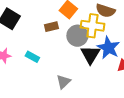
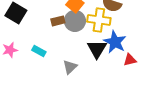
gray circle: (77, 36) -> (75, 21), moved
gray triangle: (63, 82) -> (70, 67), moved

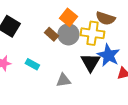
brown rectangle: (58, 21) -> (51, 34), turned 56
gray triangle: (70, 67) -> (63, 80), turned 35

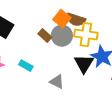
brown semicircle: (105, 18) -> (76, 20), moved
gray triangle: (63, 80) -> (57, 82), turned 35

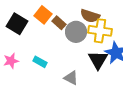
orange square: (62, 19) -> (43, 15), moved
brown rectangle: (45, 36) -> (59, 23), moved

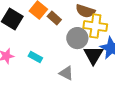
gray circle: (76, 32) -> (77, 38), moved

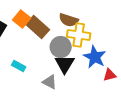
brown rectangle: (54, 18) -> (38, 27), size x1.6
black triangle: (93, 55) -> (65, 64), moved

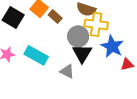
brown rectangle: (38, 27) -> (55, 16), size x0.6
cyan rectangle: (19, 66) -> (36, 55), size x1.6

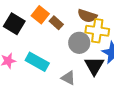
black triangle: (82, 53) -> (94, 66), moved

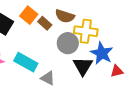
brown semicircle: (87, 16) -> (65, 16), moved
gray triangle: (68, 78) -> (48, 78), moved

